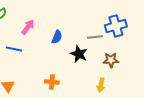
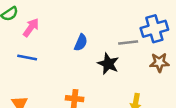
pink arrow: (28, 27) -> (31, 28), moved
brown star: (111, 60) -> (159, 62), moved

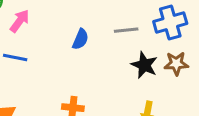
gray line: (128, 43) -> (126, 30), moved
black star: (108, 64) -> (144, 65), moved

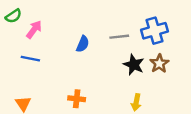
brown star: (176, 64) -> (159, 63), turned -30

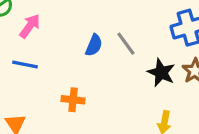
gray line: (119, 37) -> (126, 44), moved, turned 60
orange cross: (77, 99) -> (73, 100), moved

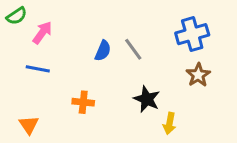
black star: (161, 73) -> (147, 99), moved

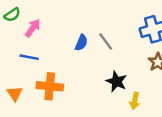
orange cross: (83, 102) -> (50, 86), moved, size x1.5
orange triangle: (29, 125) -> (15, 94), moved

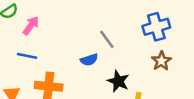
blue semicircle: (81, 43) -> (89, 60), moved, turned 49

